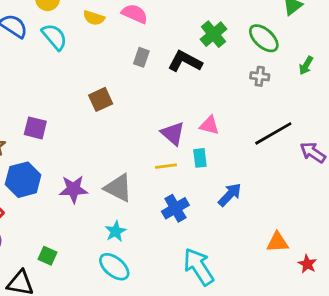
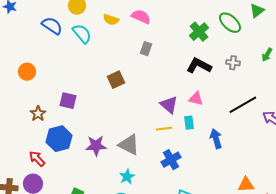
green ellipse: (264, 38) -> (230, 23), moved
black L-shape: (185, 61) -> (199, 66), moved
blue arrow: (230, 195) -> (216, 139), moved, turned -60

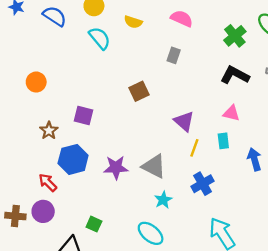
pink semicircle: (141, 17) -> (182, 18), moved
blue semicircle: (52, 26) -> (55, 16), moved
purple triangle: (169, 105) -> (184, 121), moved
yellow line: (164, 129) -> (194, 148), turned -63
cyan star: (127, 177) -> (163, 200), moved

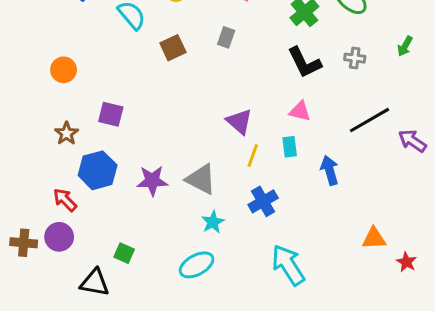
black L-shape: (235, 75) -> (304, 62), turned -144
orange circle: (36, 82) -> (64, 70), moved
brown square: (139, 91) -> (173, 48), moved
cyan ellipse: (151, 233) -> (197, 265), turned -68

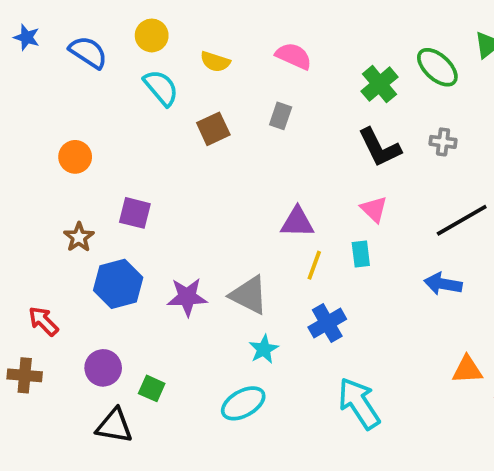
pink triangle: (300, 111) -> (374, 209), turned 30
purple triangle: (239, 122) -> (297, 222), turned -40
blue arrow: (330, 170) -> (443, 284), moved, turned -64
red arrow: (65, 200) -> (43, 321), moved
purple circle: (59, 237) -> (103, 368), moved

